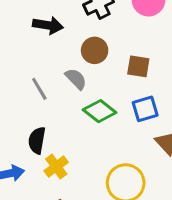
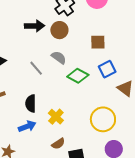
brown circle: (95, 50) -> (59, 30), moved
black semicircle: (37, 140) -> (31, 103), moved

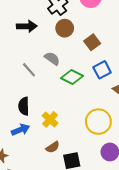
brown circle: (59, 30) -> (65, 28), moved
brown square: (98, 42) -> (92, 42), turned -35

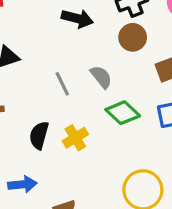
yellow cross: (50, 119) -> (75, 138), moved
blue arrow: (20, 130) -> (22, 184), moved

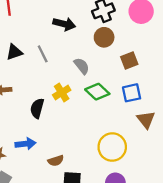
gray line: (62, 84) -> (43, 54), moved
yellow cross: (75, 138) -> (62, 92), moved

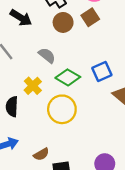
black arrow: (64, 24) -> (21, 18), turned 30
brown square: (129, 61) -> (90, 17), moved
yellow circle: (112, 147) -> (62, 109), moved

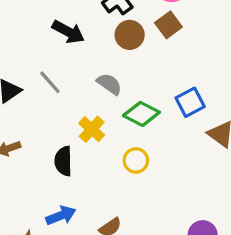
yellow circle: (62, 109) -> (136, 160), size x0.6

